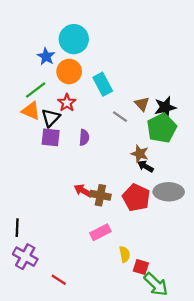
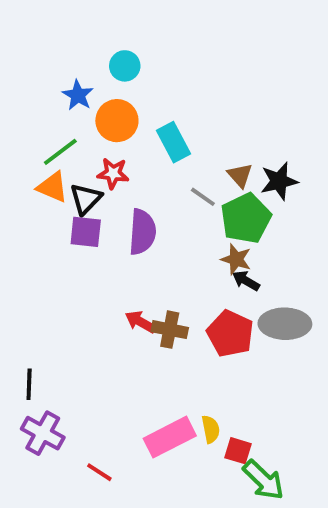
cyan circle: (74, 39) -> (125, 66), size x0.6
red star: (67, 103) -> (113, 173), turned -30
green pentagon: (162, 128) -> (246, 218), moved
purple semicircle: (84, 137) -> (142, 232), size x1.6
pink rectangle: (100, 232) -> (170, 437), moved, size x1.4

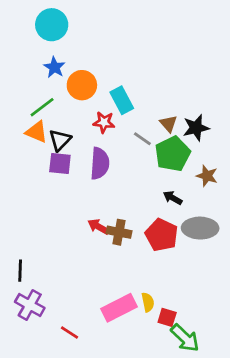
cyan circle: (125, 66) -> (52, 25), moved, size x1.5
red star: (113, 173) -> (104, 122), moved
brown star: (236, 259) -> (207, 176), moved

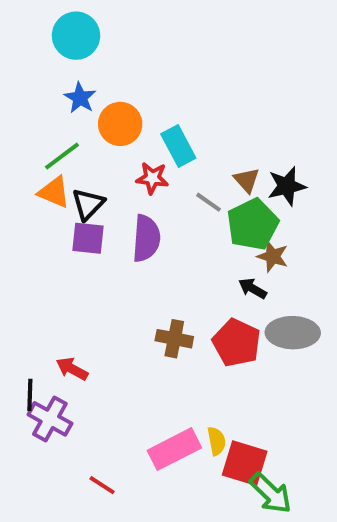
brown star: (207, 176) -> (273, 256), moved
red arrow: (98, 227) -> (72, 369), moved
purple cross: (30, 305) -> (50, 419), moved
red square: (167, 317) -> (245, 463), size x1.6

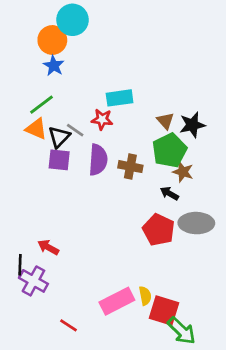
cyan circle: (76, 36) -> (73, 20), moved
orange circle: (120, 124) -> (52, 40), moved
cyan rectangle: (178, 146) -> (120, 98), turned -70
gray line: (208, 202) -> (75, 130), moved
brown cross: (174, 339) -> (130, 167), moved

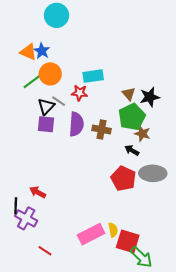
orange circle: (52, 40) -> (50, 74), moved
orange triangle: (36, 129) -> (28, 52), moved
red line: (68, 325) -> (45, 251), moved

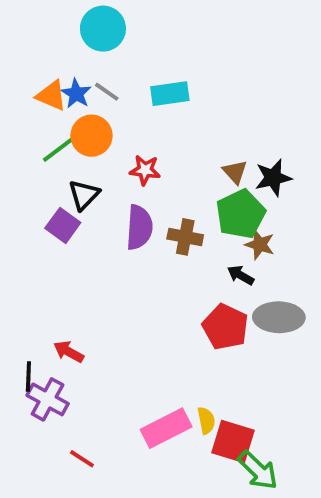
cyan rectangle: (93, 76) -> (170, 94), moved
gray line: (59, 101) -> (107, 92), moved
purple square: (46, 124) -> (63, 225), moved, turned 30

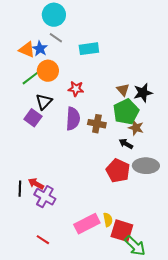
gray line: (107, 92) -> (56, 38), moved
black line: (28, 377) -> (20, 189), moved
purple cross: (48, 399) -> (45, 197), moved

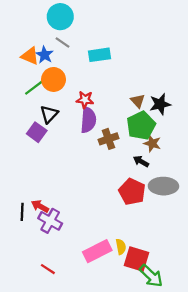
purple semicircle: (73, 119) -> (88, 120), moved
brown cross: (97, 124) -> (108, 139), turned -30

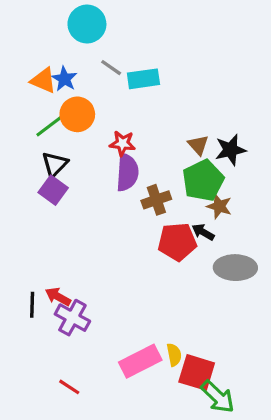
gray line: (62, 42) -> (111, 68), moved
black triangle: (49, 114) -> (55, 164), moved
red pentagon: (132, 192) -> (177, 242), moved, turned -30

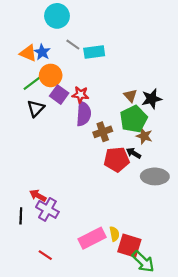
purple square: (53, 190) -> (59, 95), moved
black line: (32, 305) -> (21, 216), moved

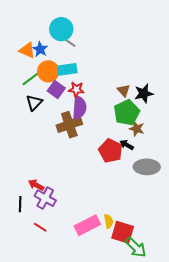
cyan circle: (57, 16) -> (61, 29), moved
cyan rectangle: (94, 52) -> (67, 69), moved
brown cross: (103, 132) -> (69, 125), moved, size x1.4
red pentagon: (117, 159) -> (111, 151), turned 30
red line: (45, 255) -> (40, 227), moved

